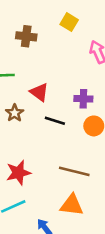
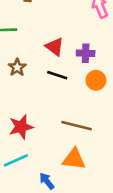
red triangle: (39, 92) -> (55, 47), moved

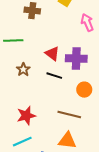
purple cross: (86, 53) -> (76, 59), size x1.5
orange circle: (96, 80) -> (84, 90), moved

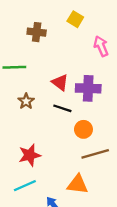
orange circle: (84, 90) -> (83, 129), moved
brown line: (69, 115) -> (95, 154), moved, turned -30

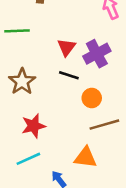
red triangle: (60, 82) -> (66, 47), turned 30
purple cross: (88, 88) -> (97, 54), turned -30
brown star: (26, 101) -> (22, 82), moved, size x1.5

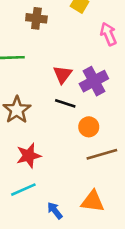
orange triangle: (85, 158) -> (93, 201), moved

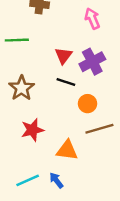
pink arrow: (108, 34) -> (92, 18), moved
cyan line: (23, 190) -> (28, 180), moved
orange triangle: (93, 201) -> (67, 150), moved

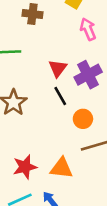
black line: (66, 82) -> (60, 96), turned 42
red star: (32, 130) -> (25, 167), moved

